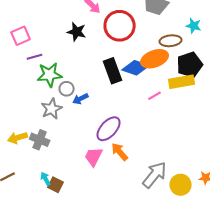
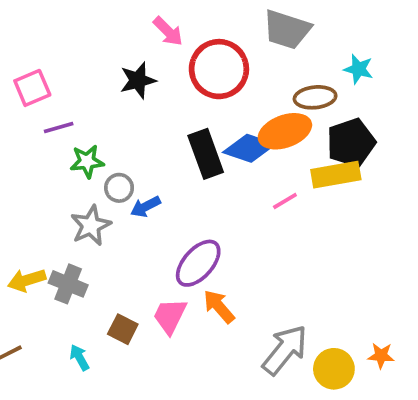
black star: (77, 32) -> (138, 80), turned -30
green star: (50, 75) -> (87, 161), size x0.7
brown square: (56, 185) -> (123, 329), moved

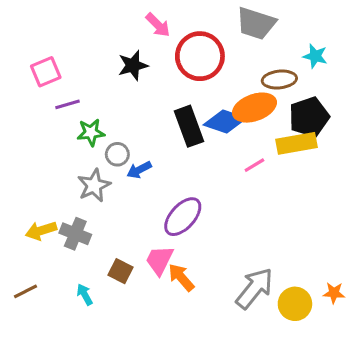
orange arrow: (219, 307) -> (181, 277), moved

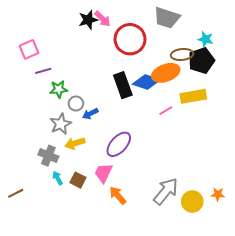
black star: (133, 65) -> (88, 20), moved
black pentagon: (309, 117) -> (201, 61), moved
yellow arrow: (41, 231) -> (75, 143), moved
orange arrow: (181, 277) -> (118, 195), moved
cyan arrow: (85, 294) -> (58, 178), moved

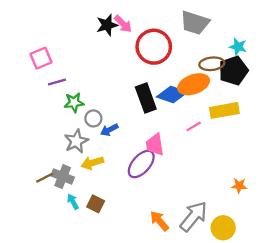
pink trapezoid: (103, 173) -> (155, 145), moved, turned -35
brown line: (16, 193) -> (44, 178), moved
orange star: (218, 194) -> (239, 186), moved
orange arrow: (118, 195) -> (159, 221), moved

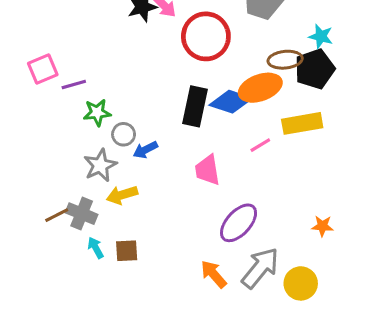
pink square: (41, 58) -> (43, 69), moved
black rectangle: (146, 98) -> (195, 106), turned 32
purple ellipse: (141, 164) -> (239, 223), moved
brown square: (96, 204) -> (127, 251), turned -30

